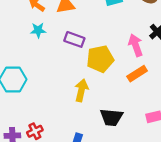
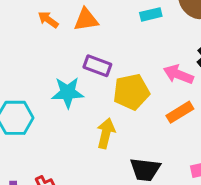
cyan star: (38, 30) -> (68, 92), moved, size x1.5
pink arrow: (136, 45) -> (178, 74), turned -50

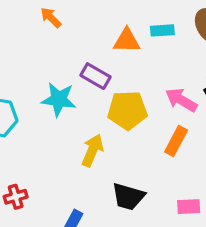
orange triangle: (86, 20) -> (127, 41), moved
orange rectangle: (180, 112) -> (176, 141), turned -40

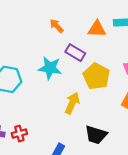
orange arrow: (51, 18) -> (57, 26), moved
yellow pentagon: (127, 110) -> (96, 76), turned 30

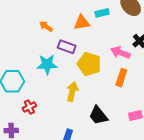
red cross: (19, 134) -> (29, 107), moved
black trapezoid: (96, 135) -> (98, 115), turned 45

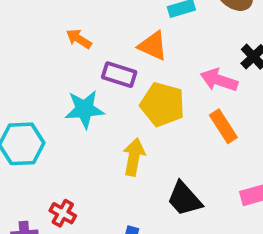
orange triangle: (82, 23) -> (153, 46), moved, turned 36
orange rectangle: (121, 78) -> (223, 126), turned -48
red cross: (29, 107) -> (63, 213), moved, turned -32

